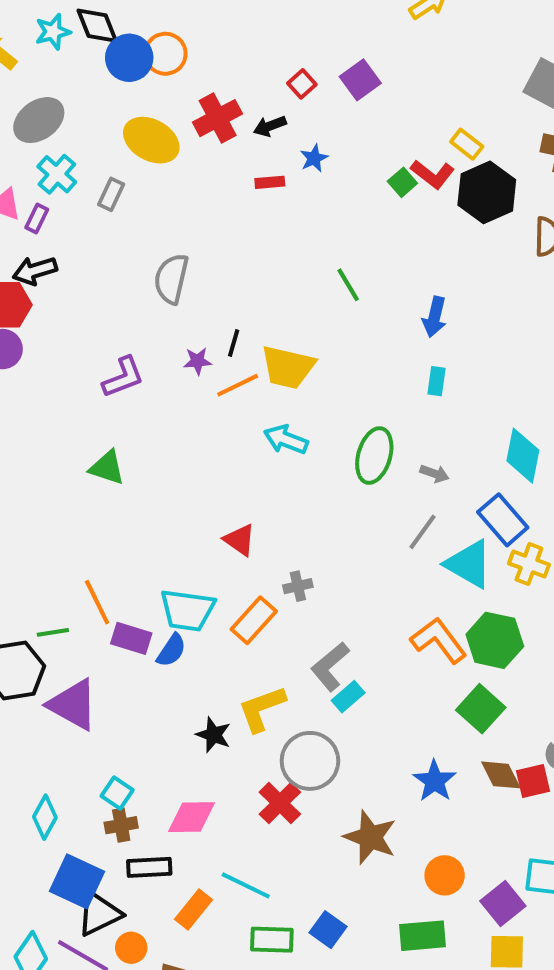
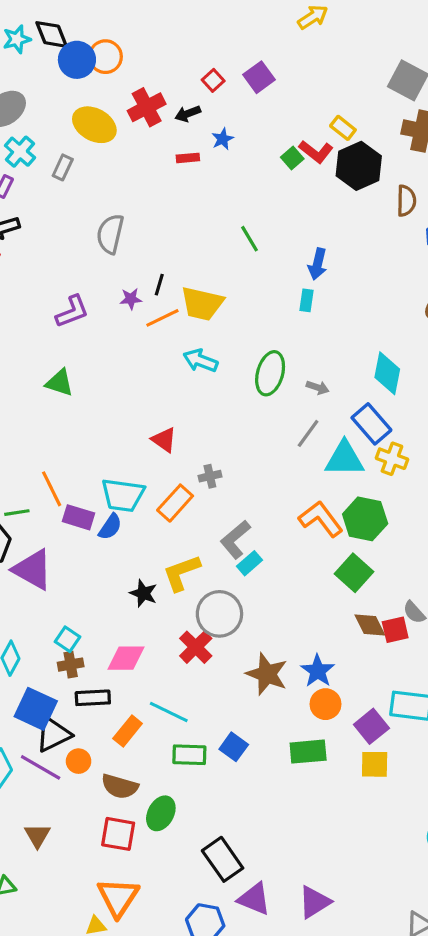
cyan rectangle: (437, 381) -> (307, 300), moved
cyan triangle: (469, 564) -> (344, 459), turned -30
blue star: (435, 781) -> (318, 671), moved

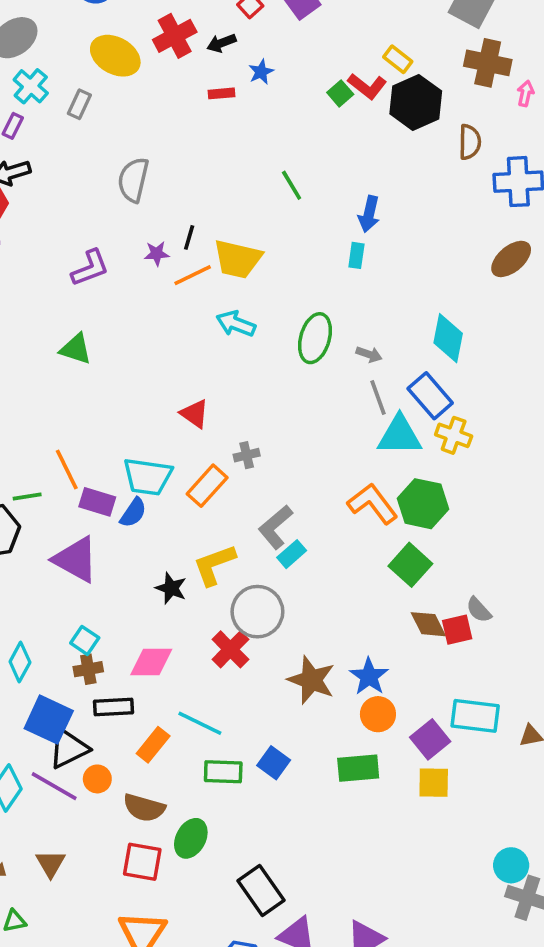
gray line: (308, 433) -> (378, 398), moved, turned -56
purple triangle: (33, 570) -> (76, 559), moved

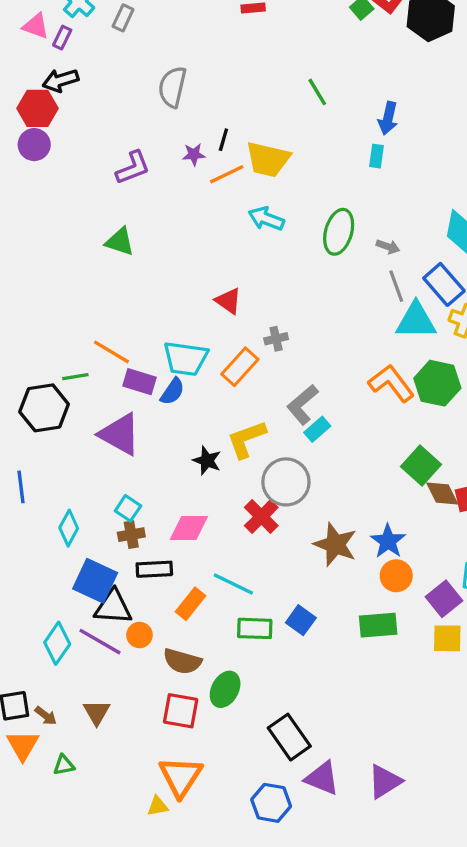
orange line: (67, 469) -> (112, 352), turned -33
green square: (410, 565) -> (421, 465), moved
black triangle: (69, 748) -> (113, 607), turned 30

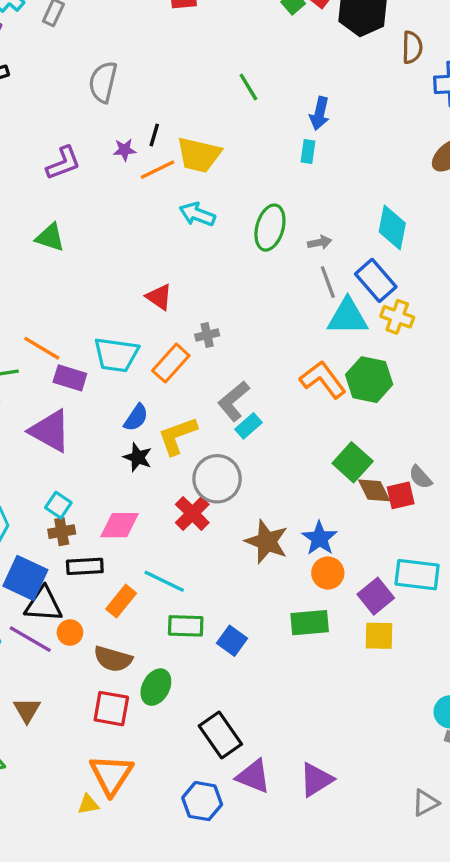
gray arrow: (388, 247) -> (320, 242), turned -30
blue semicircle: (172, 391) -> (136, 418), moved
blue square: (301, 620) -> (232, 641), moved

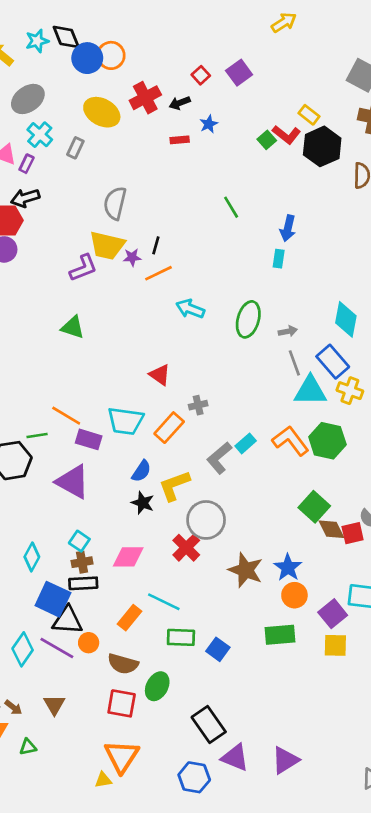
yellow trapezoid: (199, 155) -> (107, 245), moved
cyan rectangle: (248, 426) -> (246, 443), moved
black rectangle: (85, 566) -> (83, 583), moved

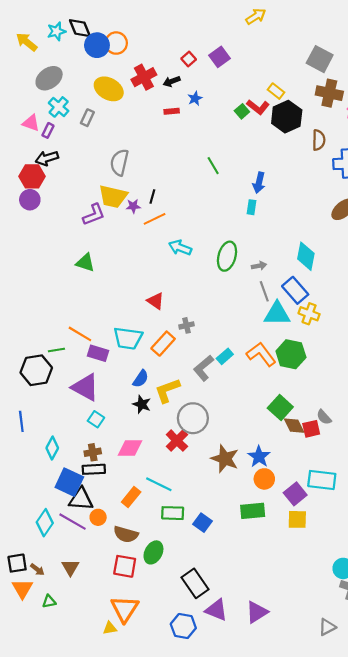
cyan square: (79, 541) -> (96, 419), moved

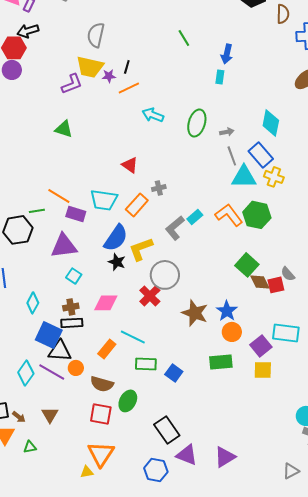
blue semicircle: (141, 379) -> (116, 238), size x1.6
purple triangle: (85, 387) -> (64, 246), turned -36

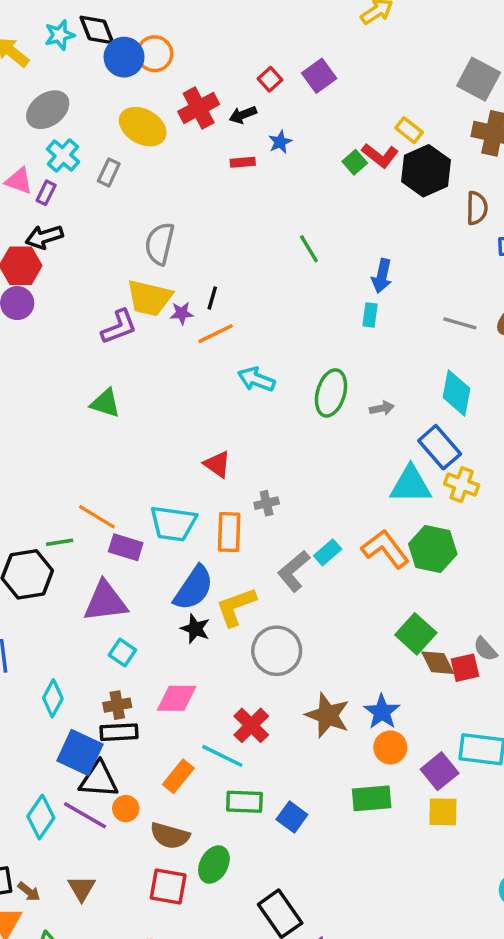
gray line: (232, 156) -> (460, 323), moved, turned -54
orange rectangle: (137, 205) -> (229, 532), turned -40
red cross: (150, 296) -> (251, 725), moved

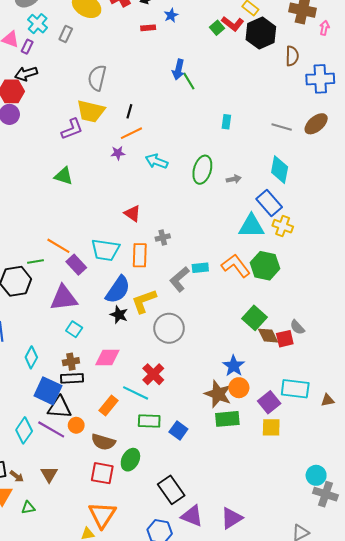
blue arrow: (382, 276) -> (178, 70), moved
purple star: (182, 313) -> (118, 153), moved
purple rectangle: (126, 547) -> (76, 265), turned 30
cyan rectangle: (328, 552) -> (200, 268), turned 35
brown star: (328, 715) -> (218, 394), moved

